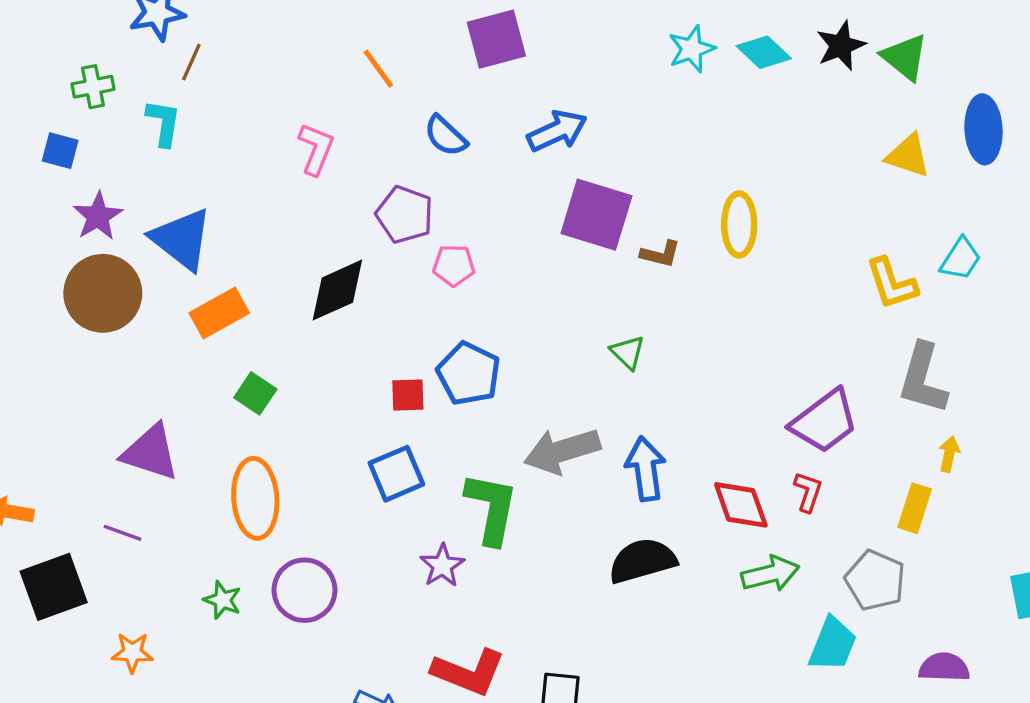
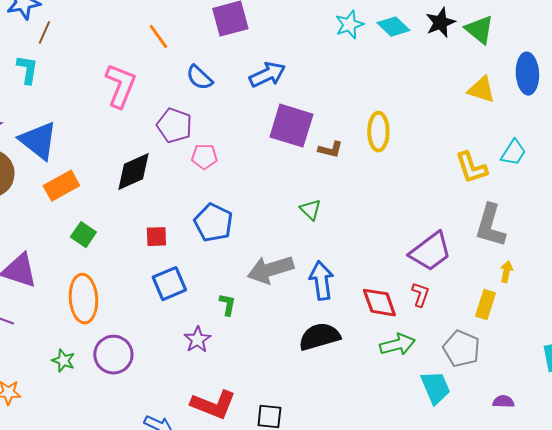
pink L-shape: (316, 149) -> (120, 86), size x1.4
red square: (408, 395) -> (156, 237), moved
green L-shape: (491, 508) -> (227, 305), size x0.5
cyan trapezoid: (833, 644) -> (435, 388), turned -45
purple semicircle: (944, 667) -> (503, 402), size x0.7

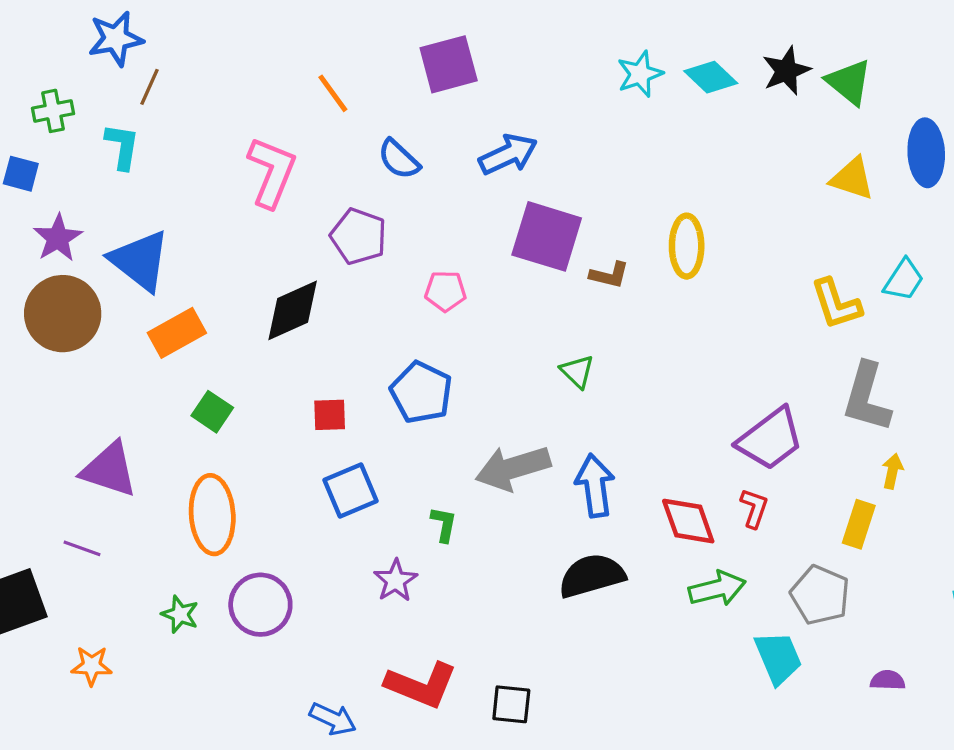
pink pentagon: (204, 157) -> (445, 291), moved

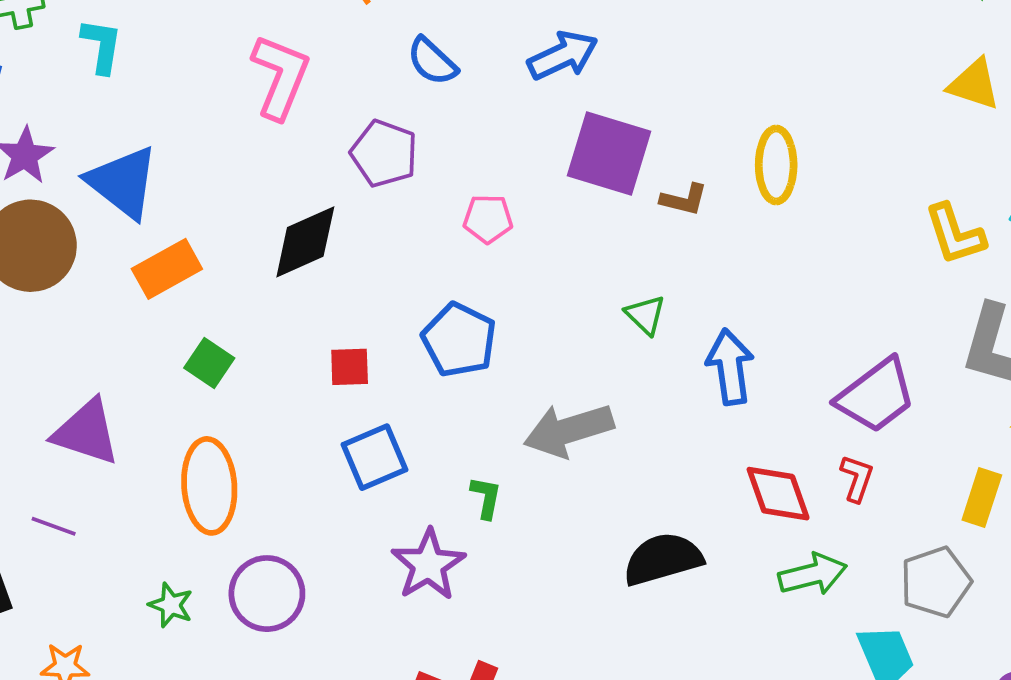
blue arrow: (595, 486) -> (730, 367), moved
purple star: (396, 581) -> (428, 565), size x1.4
gray pentagon: (820, 595) -> (936, 582), turned 30

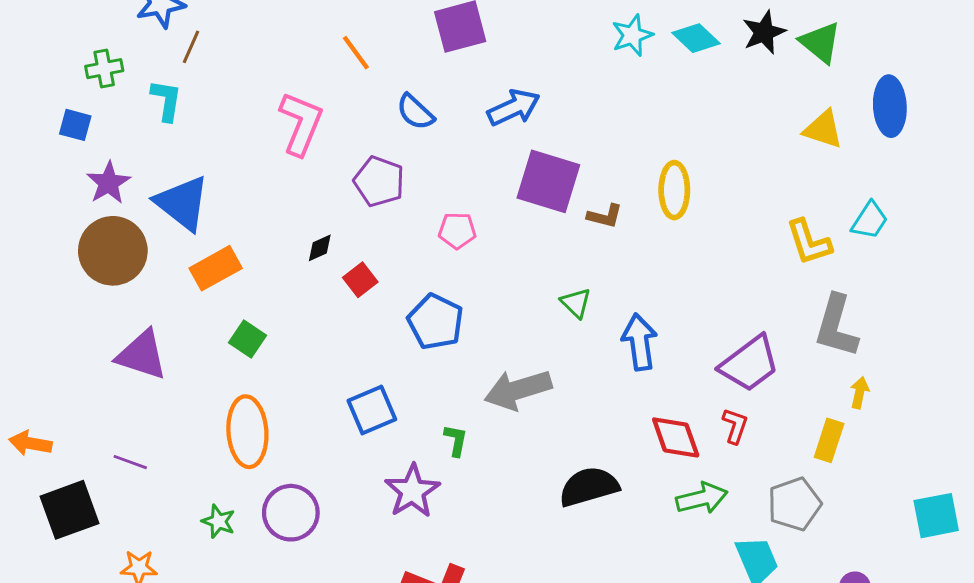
black diamond: (305, 242) -> (320, 248), size x0.5
red square: (350, 367) -> (360, 280), moved, turned -36
purple triangle: (86, 432) -> (142, 355), moved

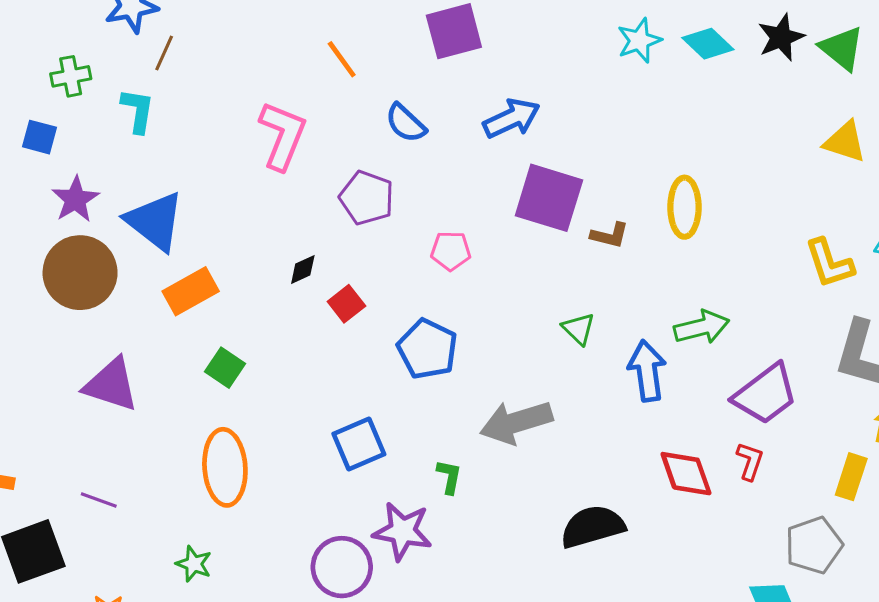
purple star: (412, 491) -> (403, 531), turned -30
green arrow: (702, 498) -> (702, 327), moved
purple circle: (291, 513) -> (342, 567), moved

